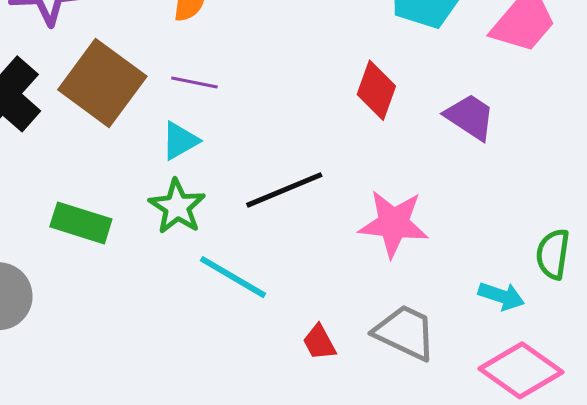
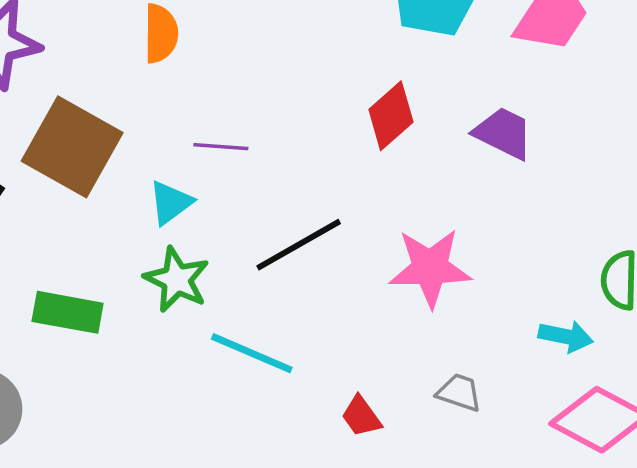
purple line: (194, 82) -> (221, 147), moved
red diamond: (376, 90) -> (391, 116), turned 36
gray trapezoid: (405, 332) -> (459, 392), size x0.6

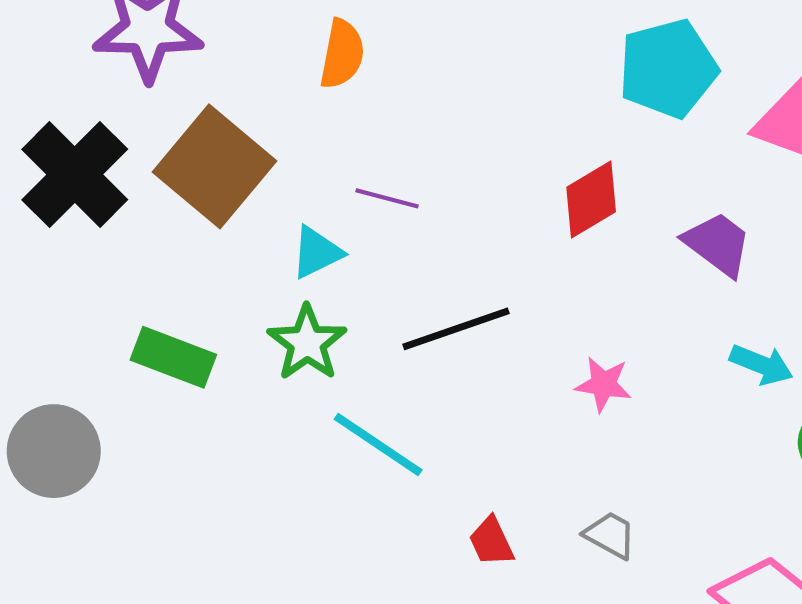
pink star: (430, 268) -> (603, 384), size x0.6
cyan arrow: (566, 336) -> (761, 364), moved

